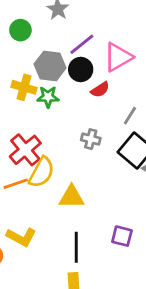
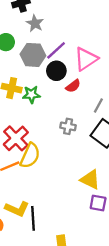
gray hexagon: (50, 66) -> (33, 55), moved
yellow triangle: (72, 197) -> (90, 180), moved, turned 30
black line: (76, 247) -> (33, 218), moved

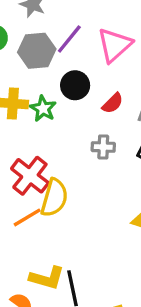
black circle: (56, 71) -> (75, 85), moved
red semicircle: (73, 86) -> (113, 103), moved
green star: (31, 94) -> (43, 109), turned -30

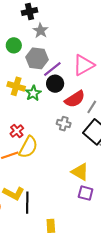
purple line: (69, 39) -> (52, 69), moved
red semicircle: (113, 103) -> (75, 99), size x1.5
red cross: (30, 176) -> (17, 131), size x0.6

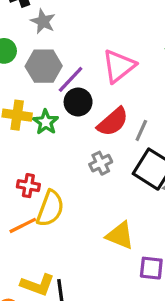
gray cross: (64, 124) -> (101, 163), turned -32
red cross: (17, 131) -> (28, 186), turned -32
yellow triangle: (80, 172) -> (120, 235), moved

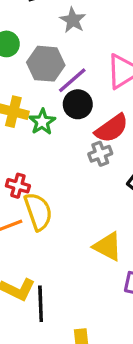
gray star: (43, 21) -> (73, 20), moved
gray cross: (101, 163) -> (100, 154), moved
yellow semicircle: (50, 208) -> (38, 212), turned -45

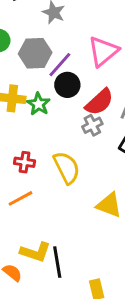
yellow semicircle: (38, 212) -> (67, 168), moved

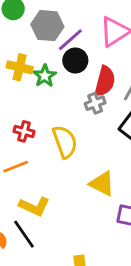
red semicircle: (99, 102) -> (105, 81), turned -40
yellow L-shape: (35, 252) -> (34, 206), moved
black line: (57, 262) -> (24, 234), moved, turned -32

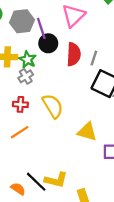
purple line: (70, 40) -> (41, 28), turned -55
gray cross: (95, 103) -> (26, 76), moved
yellow L-shape: (34, 206) -> (56, 180), moved

